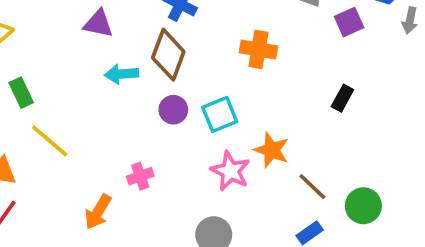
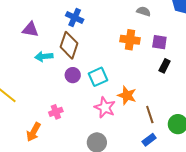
purple square: (349, 22) -> (159, 42), moved, turned 35
orange cross: (258, 49) -> (130, 40), moved
brown line: (312, 187) -> (150, 115), turned 30

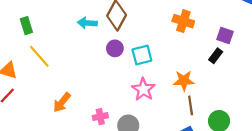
purple square: (159, 42) -> (225, 36), moved
orange star: (127, 95) -> (184, 81), moved, turned -30
pink cross: (56, 112) -> (100, 117), moved

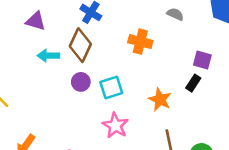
orange cross: (183, 21) -> (140, 42), moved
orange star: (184, 81) -> (160, 99), moved, turned 30

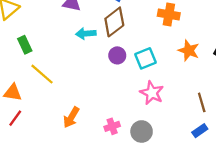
brown diamond: (80, 45) -> (114, 22), turned 32
orange star: (160, 99) -> (189, 50), moved

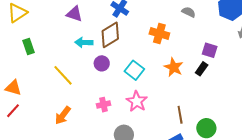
purple circle: (117, 55) -> (102, 63), moved
cyan square: (145, 58) -> (134, 70), turned -36
yellow line: (42, 74) -> (63, 75), moved
pink cross: (112, 126) -> (103, 105), moved

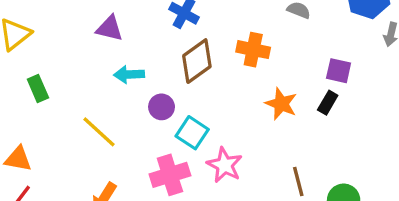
brown diamond: (110, 35) -> (197, 61), moved
cyan square: (134, 70) -> (192, 133), moved
pink cross: (103, 105) -> (170, 175), size x1.6

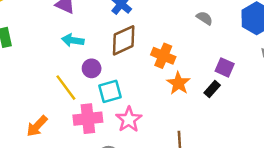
orange cross: (253, 50) -> (163, 56), moved
yellow line: (99, 132) -> (66, 88), moved
cyan square: (192, 133) -> (110, 91), turned 30

